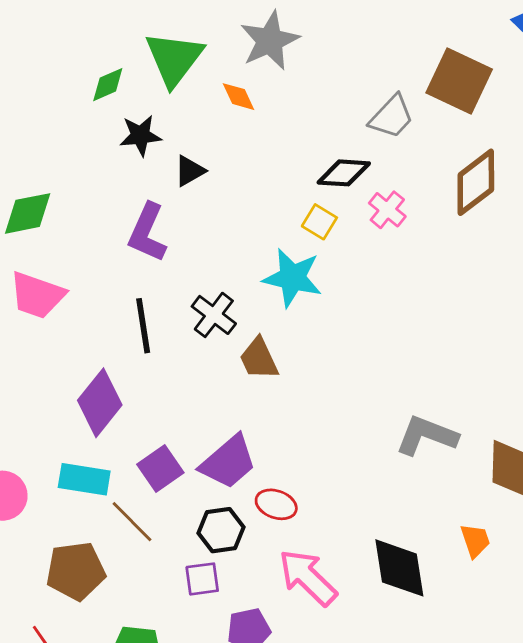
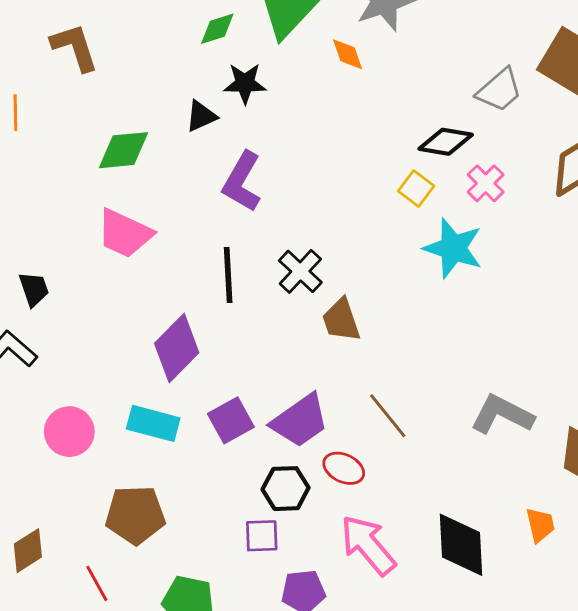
black triangle: (190, 171) -> (201, 116), moved
cyan star: (292, 278) -> (453, 248), moved
brown line: (132, 522) -> (388, 416), moved

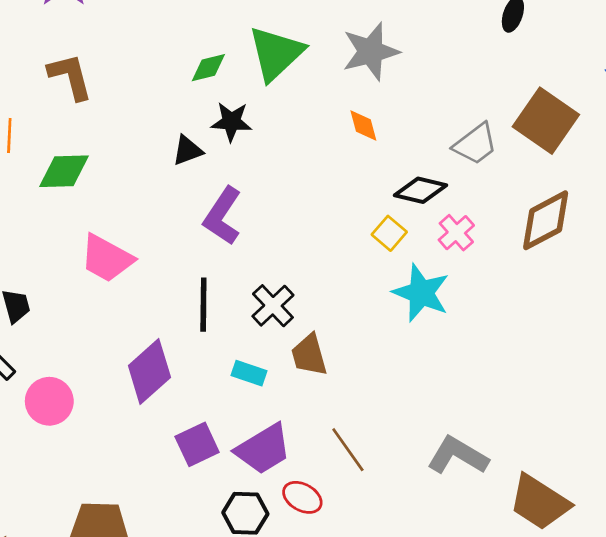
orange diamond: (348, 54) -> (363, 125), moved
green diamond: (123, 150) -> (64, 171), moved
cyan rectangle: (153, 423) -> (249, 373), moved, size x0.7
pink circle: (69, 432) -> (49, 401), moved

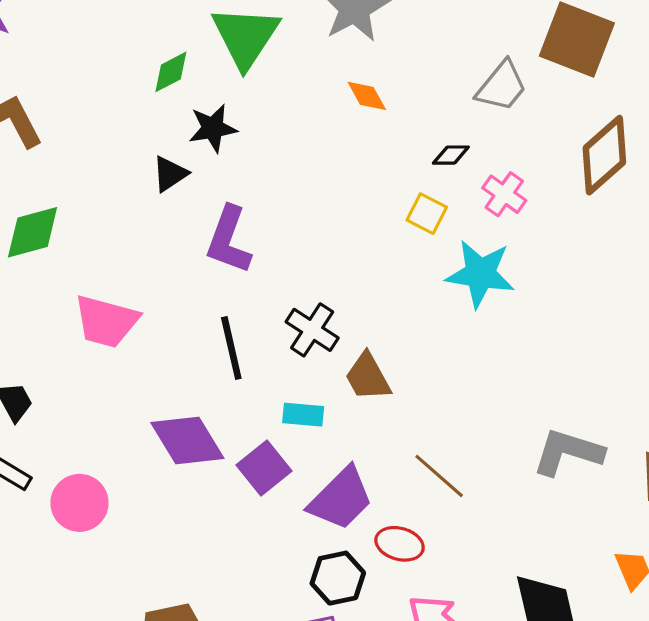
black diamond: (420, 190) -> (451, 155), size x0.6
purple diamond: (149, 371) -> (187, 441), turned -66
purple square: (197, 444) -> (264, 468), moved

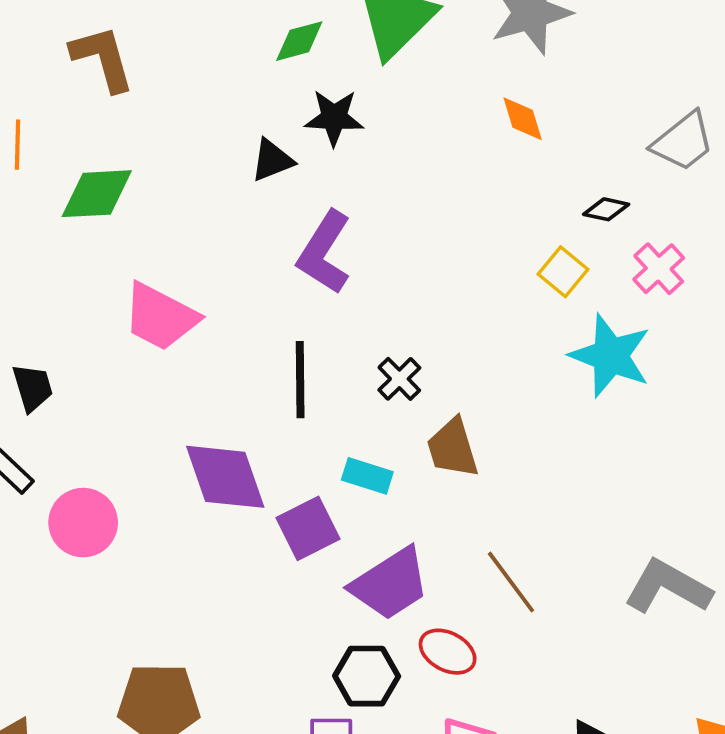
black cross: (312, 330) -> (399, 379), size x0.7

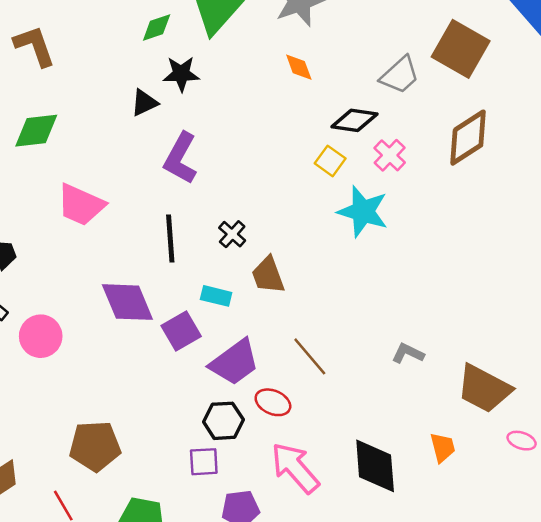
black diamond: (606, 209) -> (354, 120), size x1.6
gray L-shape: (668, 587) -> (408, 353), size x0.6

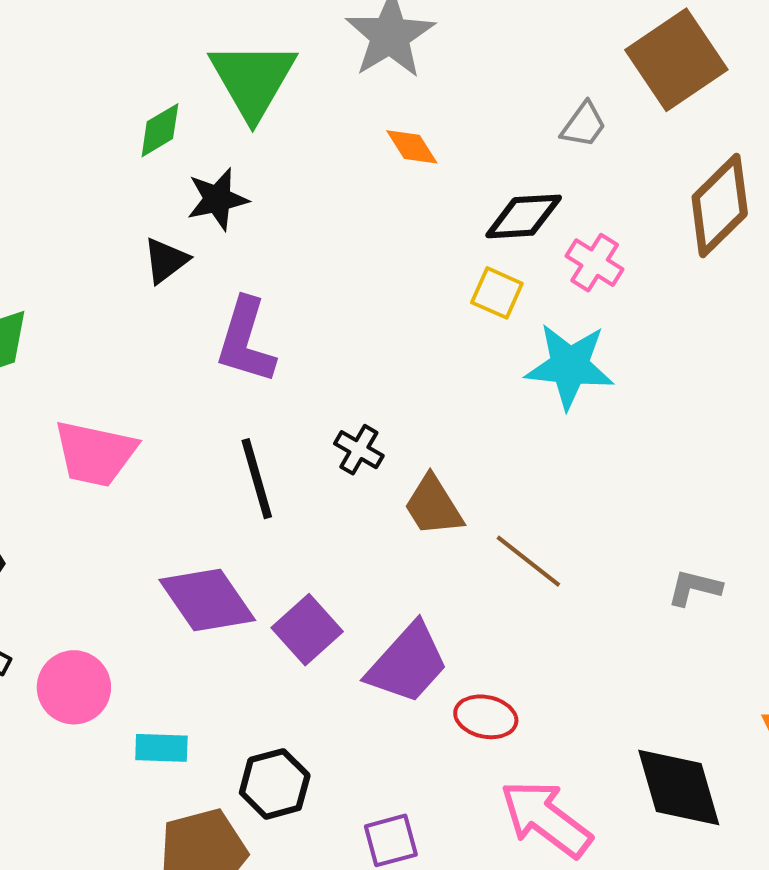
brown square: (461, 49) -> (676, 60), turned 38
gray trapezoid: (400, 75) -> (584, 125), size x0.7
cyan rectangle: (216, 296) -> (161, 748), moved
brown line: (310, 356) -> (528, 561), moved
black hexagon: (223, 421) -> (275, 784), moved

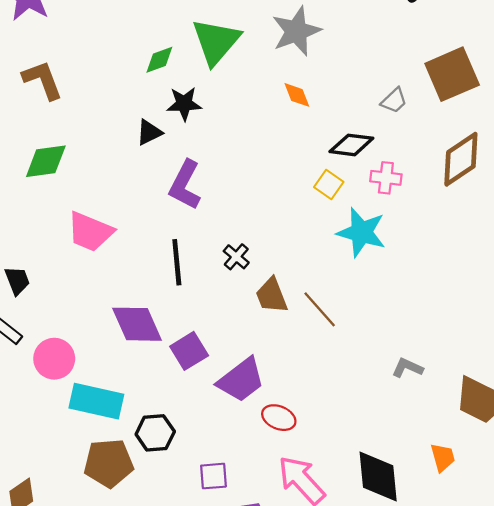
pink cross: (595, 263) -> (386, 178), turned -36
brown line: (528, 561) -> (320, 309), moved
cyan rectangle: (161, 748) -> (96, 401), size x1.8

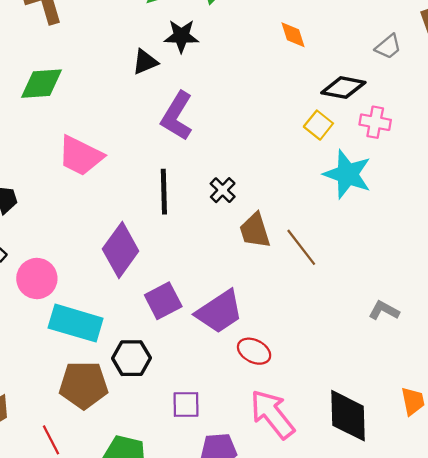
purple diamond: (137, 324) -> (121, 250), turned 56
purple square: (189, 351) -> (163, 301), moved

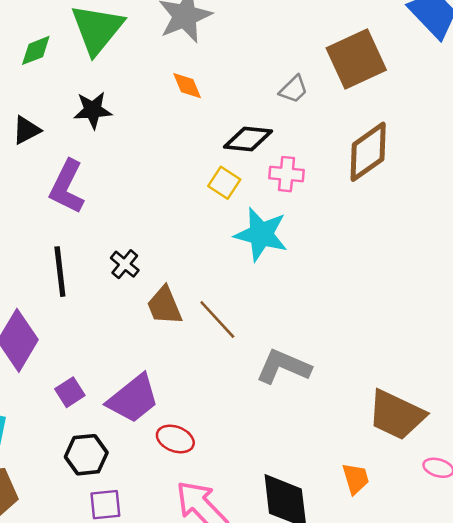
black star: (181, 36) -> (93, 110), moved
purple square: (163, 301) -> (70, 392), size x0.7
gray L-shape: (384, 311) -> (283, 367), moved, size x1.6
black hexagon: (131, 358) -> (86, 455), moved

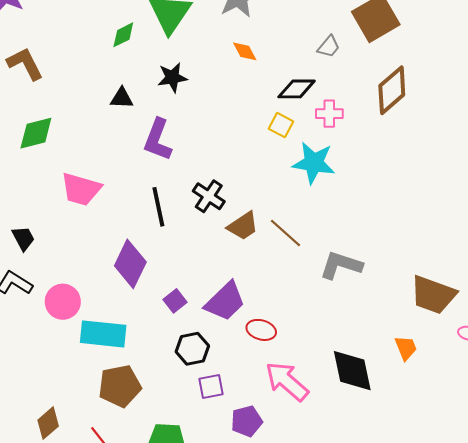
black triangle: (26, 130) -> (122, 98), turned 35
black cross: (125, 264) -> (209, 196), size x1.4
brown trapezoid: (164, 306) -> (243, 226), turned -96

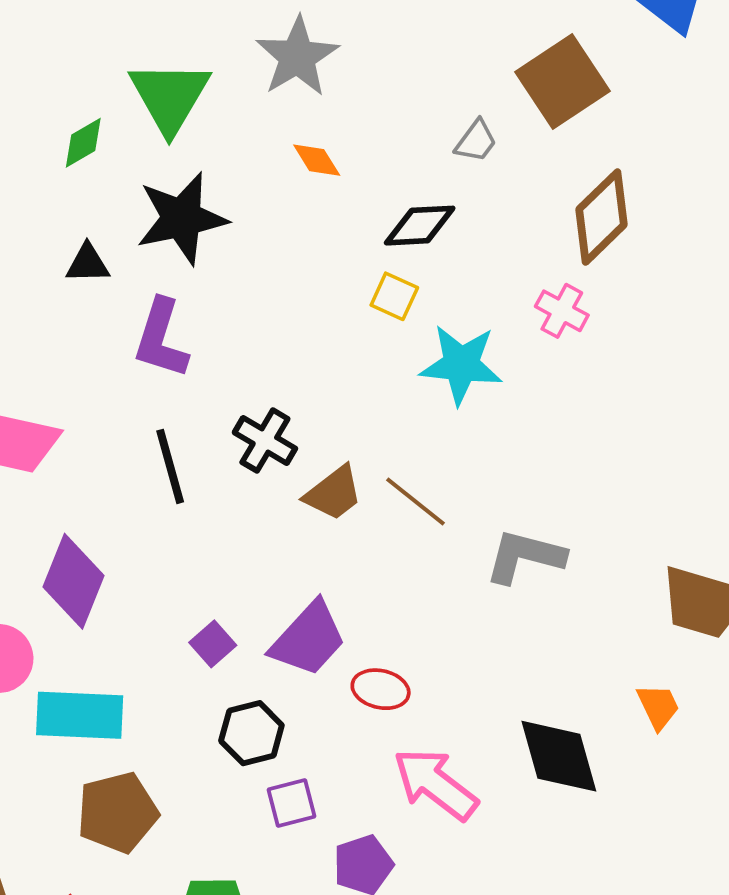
black star: (172, 78) -> (182, 218), size x1.6
pink cross: (329, 114) -> (562, 311), moved, turned 32
purple diamond: (130, 264) -> (74, 581), moved

